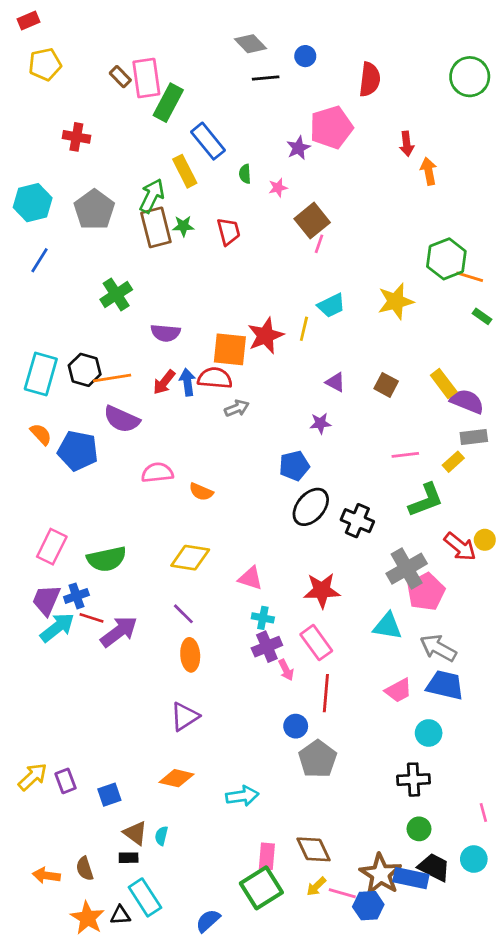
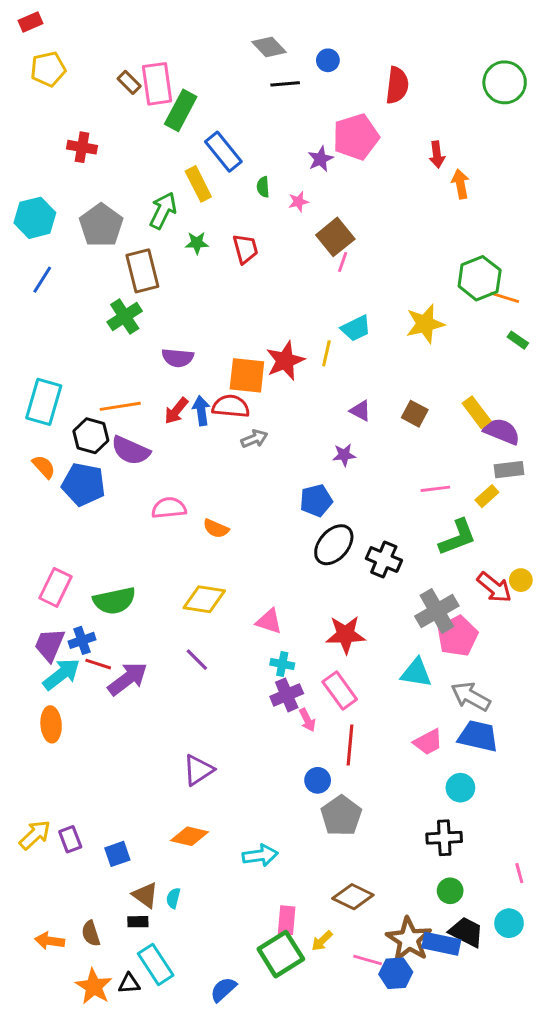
brown rectangle: (156, 227) -> (142, 271), moved
black hexagon: (85, 370) -> (91, 436), moved
orange ellipse: (190, 655) -> (51, 724), moved
brown diamond: (313, 849) -> (353, 897), moved, turned -39
yellow arrow: (316, 886) -> (322, 941), moved

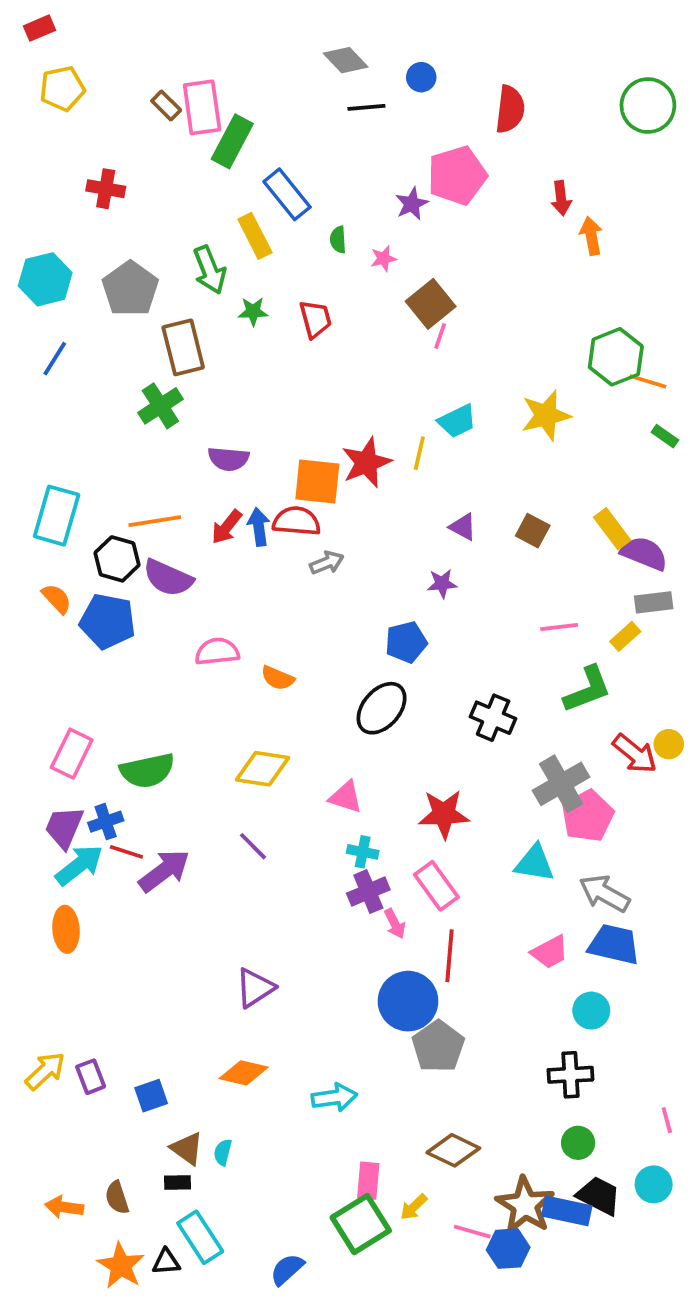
green arrow: (163, 210) -> (210, 270), turned 132
black ellipse: (334, 545) -> (382, 708), moved
blue circle: (318, 780) -> (408, 1001), size x1.8

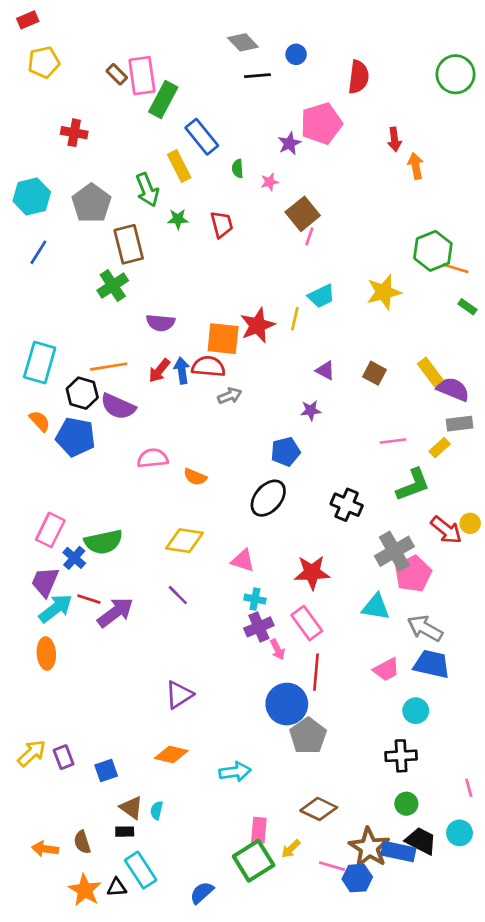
blue cross: (106, 822) -> (74, 558), moved, turned -30

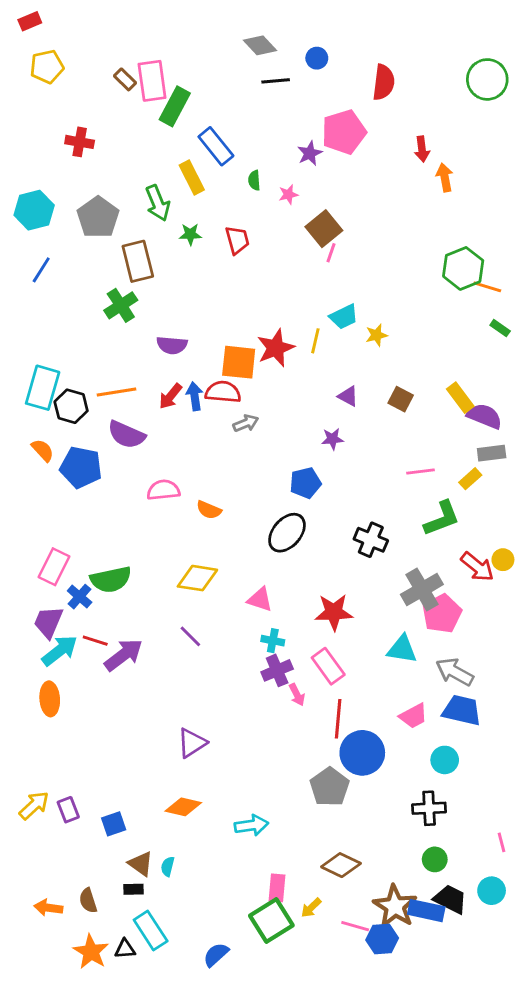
yellow star: (384, 292) -> (376, 335), moved, size x0.6
black hexagon: (82, 393) -> (71, 406), moved
blue circle: (287, 704) -> (362, 753), moved

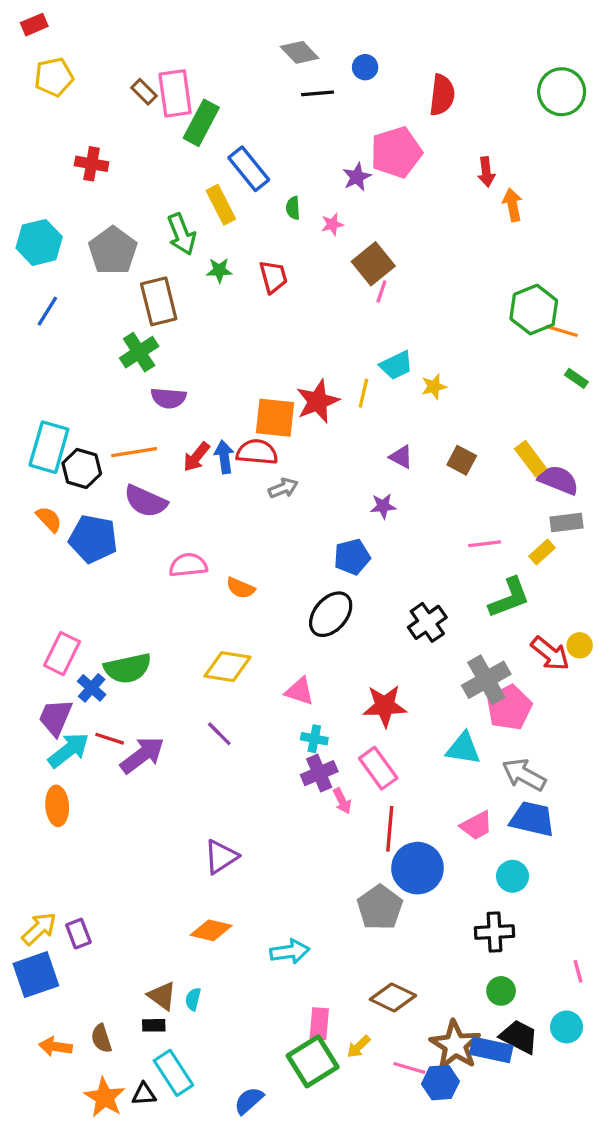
purple semicircle: (172, 345) -> (169, 398), moved
black cross: (371, 540) -> (427, 622), turned 32
blue square: (114, 824) -> (36, 975), moved, size x1.6

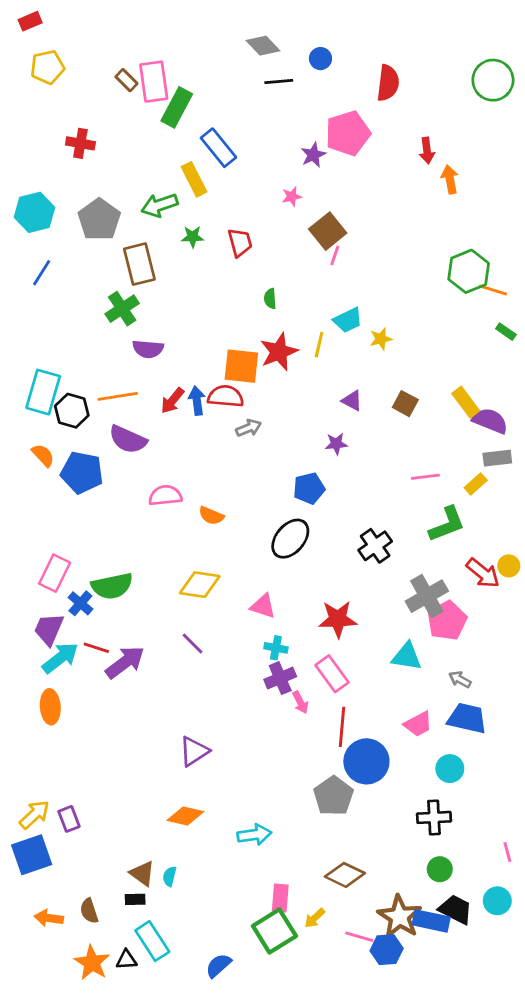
green semicircle: (293, 208) -> (270, 299), moved
green arrow: (182, 234) -> (160, 205), turned 93
gray arrow: (524, 775) -> (460, 679), size x0.6

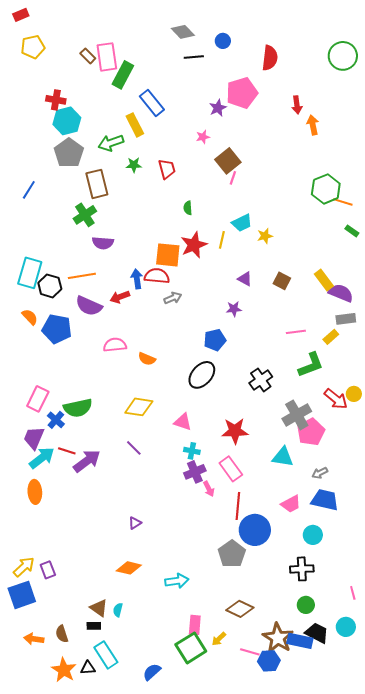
cyan hexagon: (34, 212) -> (67, 121), moved
red arrow: (172, 401) -> (120, 297), moved, turned 30
gray arrow: (460, 679) -> (320, 473), turned -56
purple triangle: (194, 751) -> (135, 523), size x0.6

